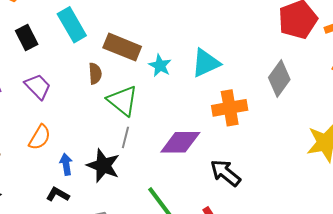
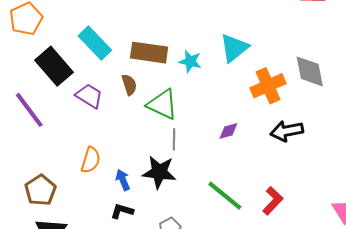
black rectangle: (27, 37) -> (54, 66), size x1.5
gray diamond: (279, 79) -> (310, 71), moved, turned -33
purple trapezoid: (38, 87) -> (89, 96), moved
purple diamond: (180, 142) -> (228, 131), size x0.5
black arrow: (225, 173) -> (287, 131), moved, turned -36

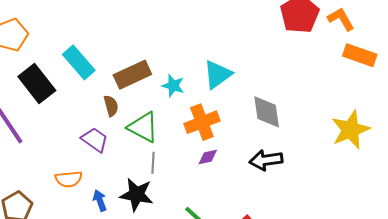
brown rectangle: (149, 53) -> (132, 75), turned -36
gray diamond: (310, 71) -> (267, 112), moved
orange cross: (268, 86) -> (202, 122), moved
purple trapezoid: (89, 96) -> (95, 140), moved
orange semicircle: (91, 160) -> (69, 179), turned 64

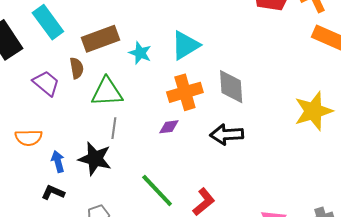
orange cross: (202, 122) -> (185, 92), moved
green triangle: (143, 127) -> (107, 92), turned -36
purple trapezoid: (95, 140) -> (46, 83), moved

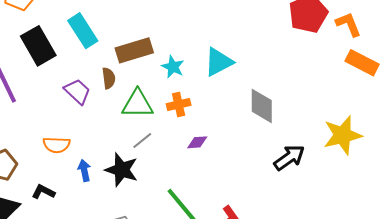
orange cross: (185, 92) -> (179, 105), moved, size x0.7
gray line: (114, 128) -> (142, 140), turned 40
black arrow: (227, 135) -> (289, 158), moved, turned 144
black L-shape: (53, 192) -> (43, 192), moved

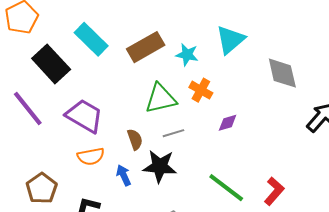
brown semicircle: (109, 78) -> (135, 139), moved
purple trapezoid: (77, 91) -> (84, 116), moved, size x1.4
orange cross: (179, 105) -> (201, 90), turned -35
gray line: (142, 140) -> (173, 133), turned 35

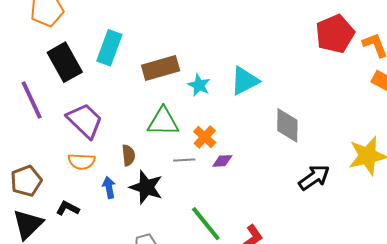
cyan rectangle: (91, 39) -> (109, 48), turned 52
orange cross: (201, 90) -> (205, 137), moved
gray line: (173, 133) -> (184, 160), moved

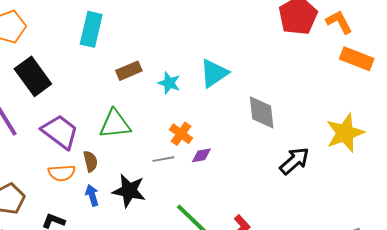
cyan rectangle: (109, 48) -> (91, 29), moved
brown rectangle: (161, 68) -> (129, 71), size x0.7
green triangle: (163, 122) -> (115, 124), moved
brown semicircle: (128, 155) -> (90, 161), moved

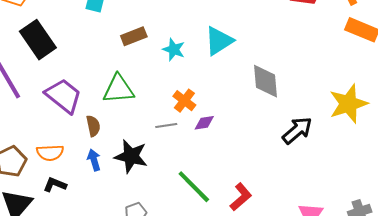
orange semicircle: (62, 173) -> (50, 153), moved

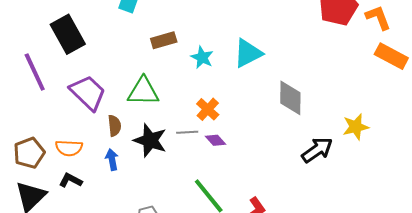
yellow star: (348, 104) -> (356, 127), moved, size x0.7
purple diamond: (204, 123) -> (216, 140), moved, turned 50
black star: (131, 156) -> (150, 140), moved

